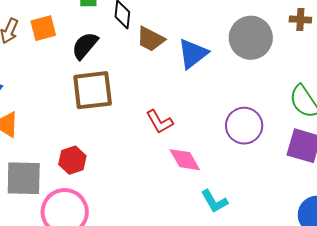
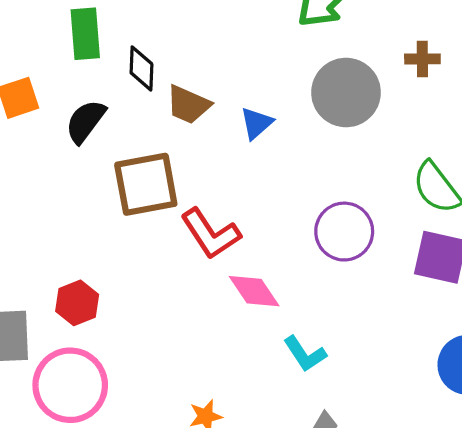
blue triangle: (193, 54) -> (256, 123), size x0.7
brown square: (93, 90) -> (146, 184), moved
red L-shape: (159, 122) -> (211, 234), size x1.4

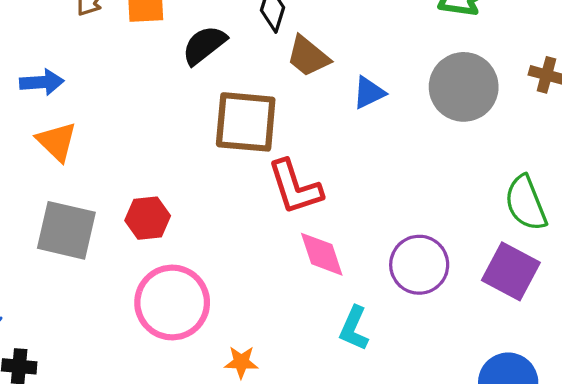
purple circle: (344, 232) -> (419, 265), moved
cyan L-shape: (305, 354) -> (354, 328), turned 42
pink circle: (70, 385) -> (172, 303), moved

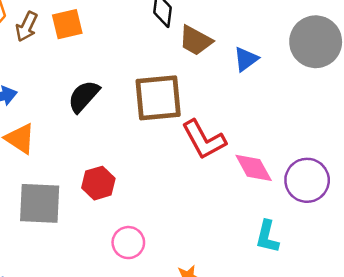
black semicircle: (204, 45) -> (84, 96), moved
pink diamond: (322, 254) -> (254, 168), moved
pink circle: (172, 303) -> (128, 243), size x0.6

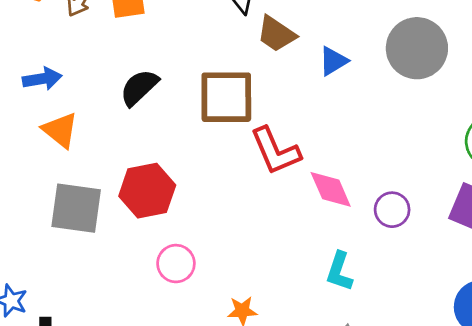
purple circle: (307, 180) -> (392, 210), size x0.7
red hexagon: (98, 183) -> (147, 191), size x1.4

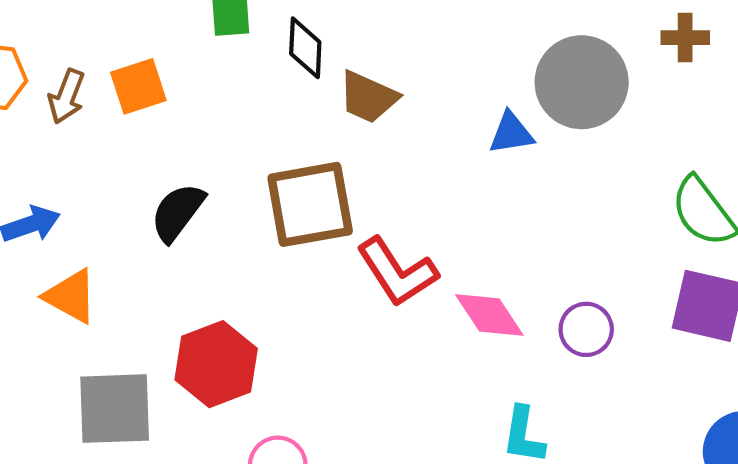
blue triangle: (333, 61) -> (511, 133), moved, turned 32

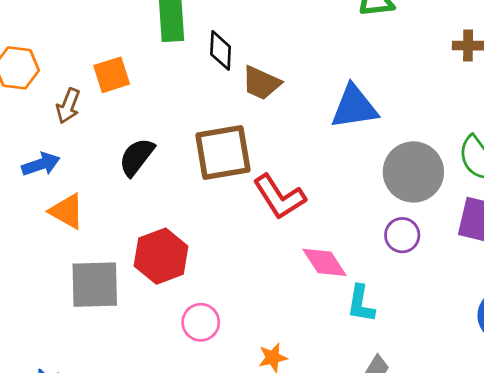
gray circle: (582, 82) -> (413, 172), moved
brown arrow: (66, 96) -> (68, 106), moved
blue triangle: (511, 133) -> (354, 107), size x1.6
pink diamond: (489, 315) -> (324, 262), moved

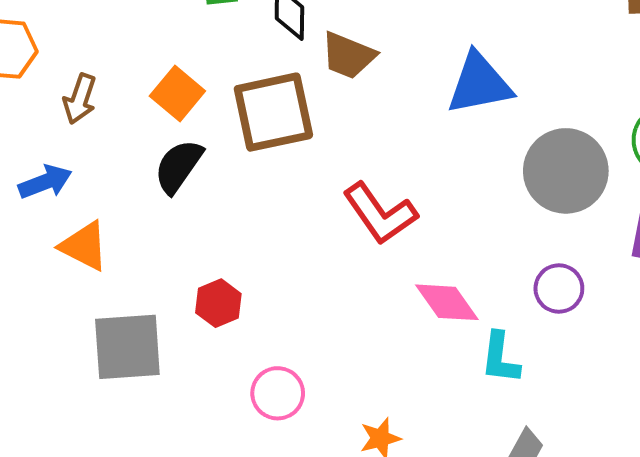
orange square: (112, 75) -> (177, 93), moved, turned -30
brown square: (223, 153) -> (273, 112), moved
purple circle: (402, 235) -> (559, 288), moved
red hexagon: (161, 256) -> (218, 303), size x0.6

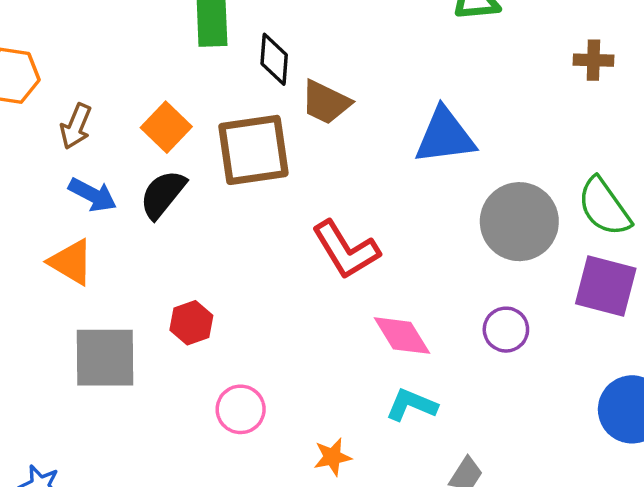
blue arrow: (45, 182) -> (92, 195), moved, turned 45
cyan L-shape: (500, 358) -> (411, 405), moved, turned 102

